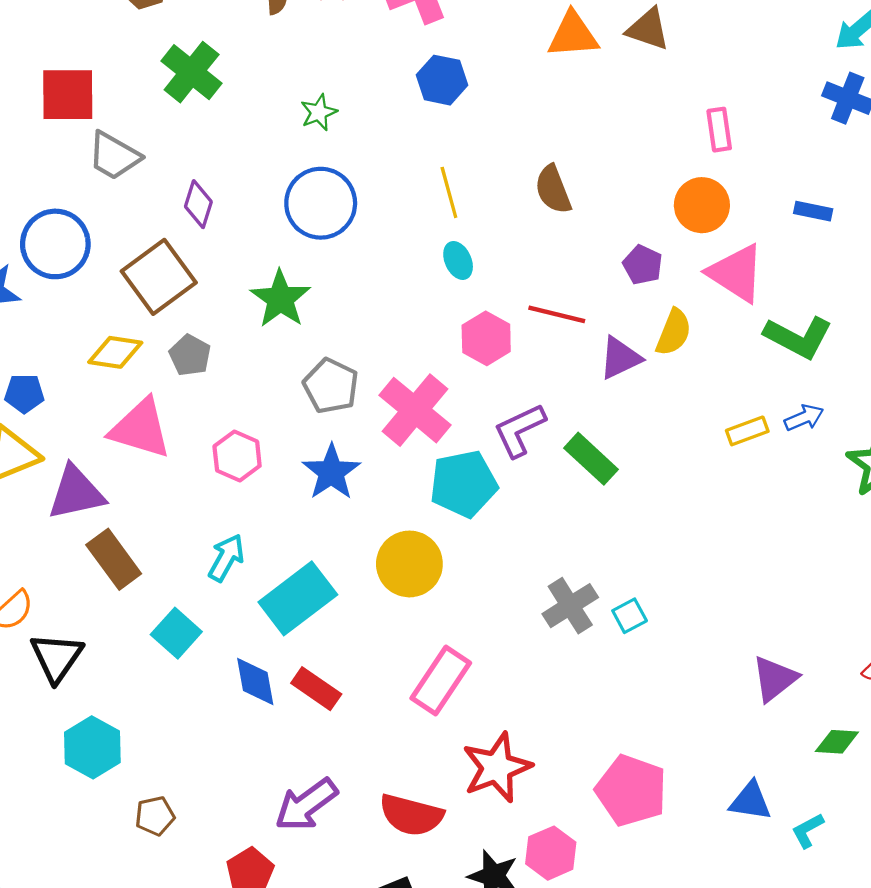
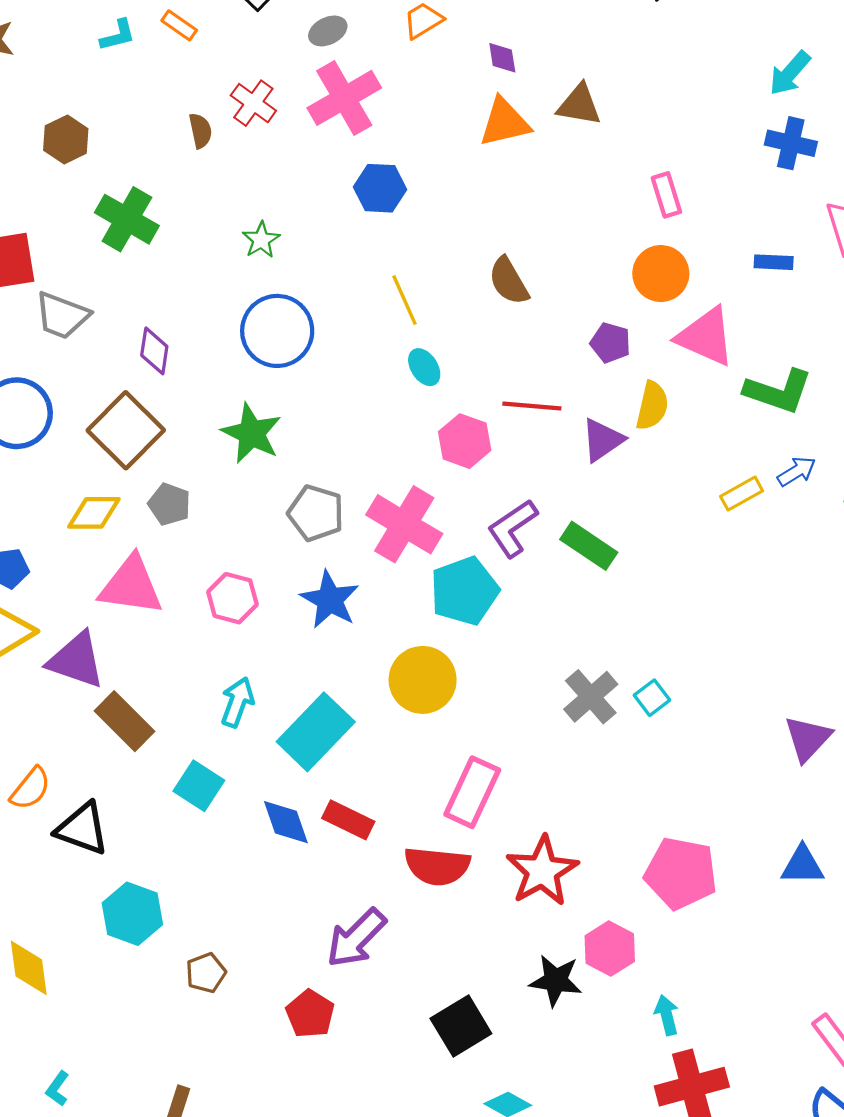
purple triangle: (76, 493) -> (76, 660), turned 40
black triangle: (57, 657) -> (82, 829), turned -36
red semicircle: (411, 815) -> (437, 866), moved

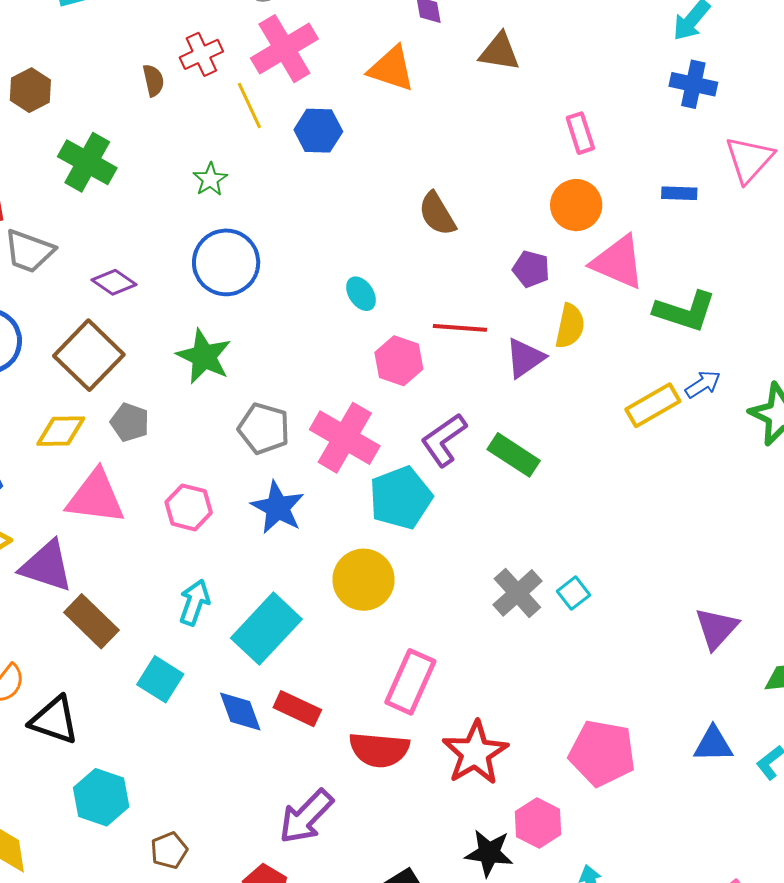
red cross: (253, 103) -> (201, 54), turned 30
orange triangle: (505, 122) -> (391, 69), moved, turned 32
yellow line: (405, 300) -> (249, 105), moved
purple diamond: (154, 351) -> (114, 282), turned -63
yellow rectangle: (742, 494) -> (653, 405), size x1.4

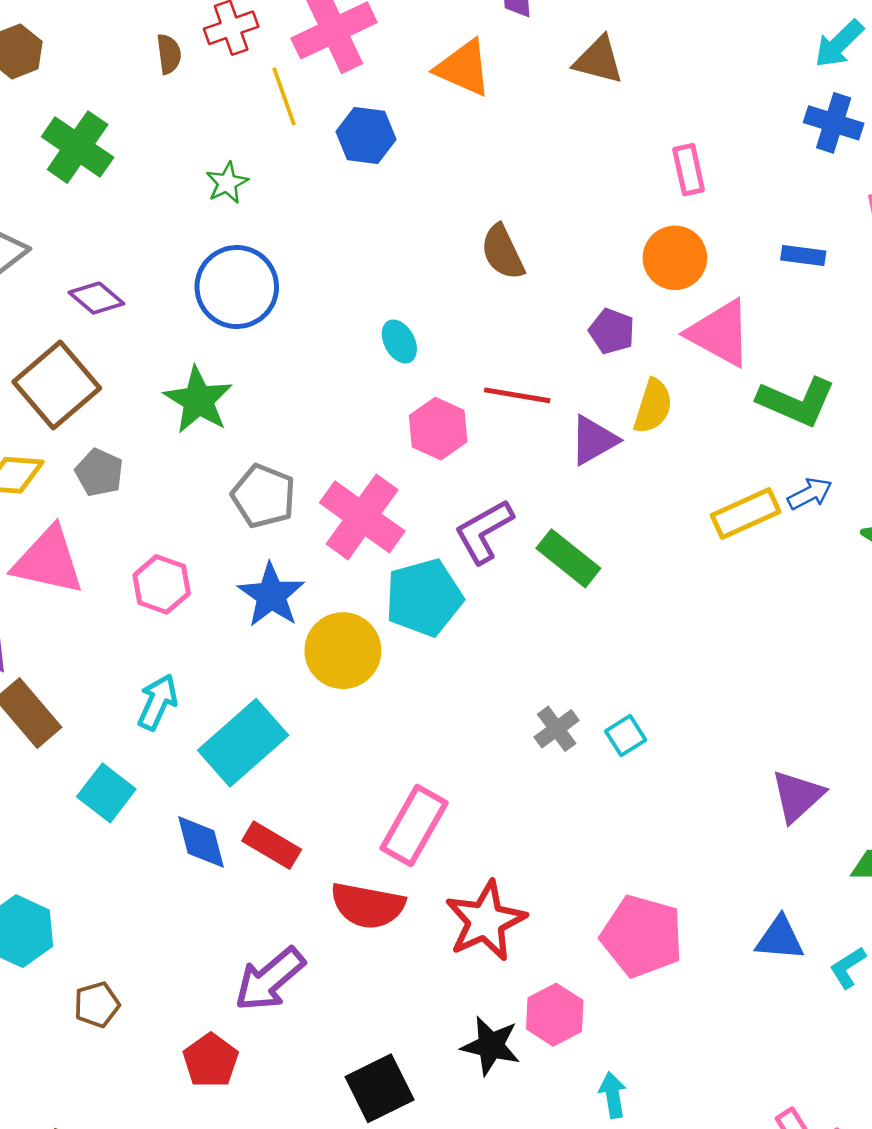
yellow circle: (363, 580) -> (343, 651), moved
gray cross: (517, 593) -> (557, 729), size x0.7

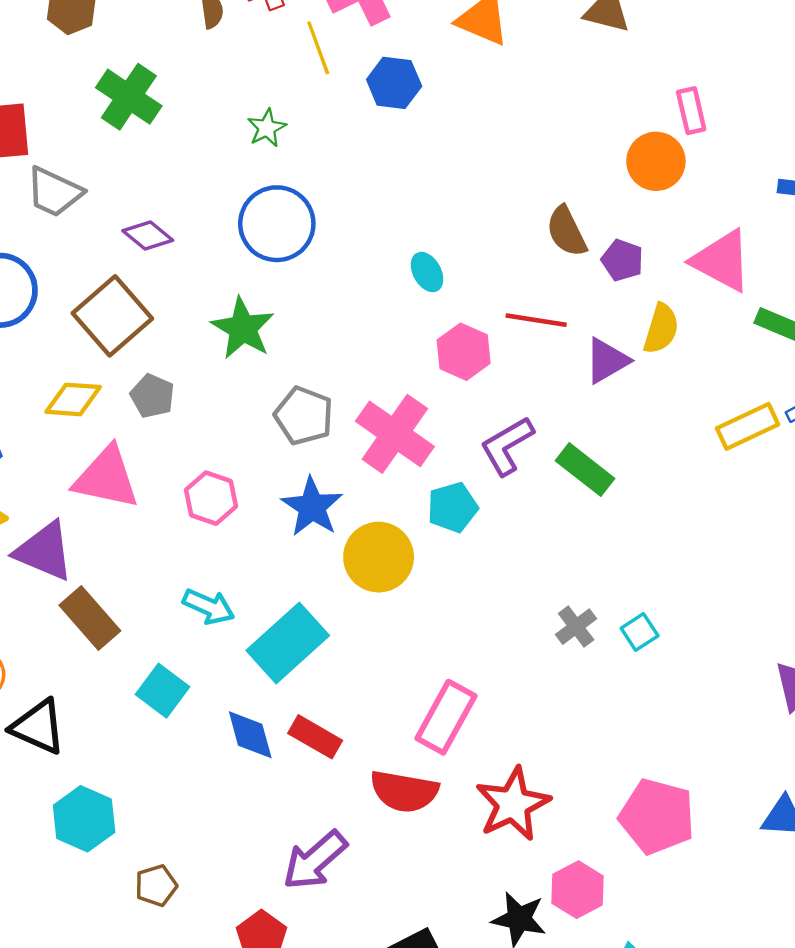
brown semicircle: (503, 252) -> (567, 231), moved
orange circle: (675, 258) -> (656, 161), moved
cyan pentagon: (424, 598) -> (453, 507), size x0.7
cyan arrow: (157, 702) -> (209, 607), turned 90

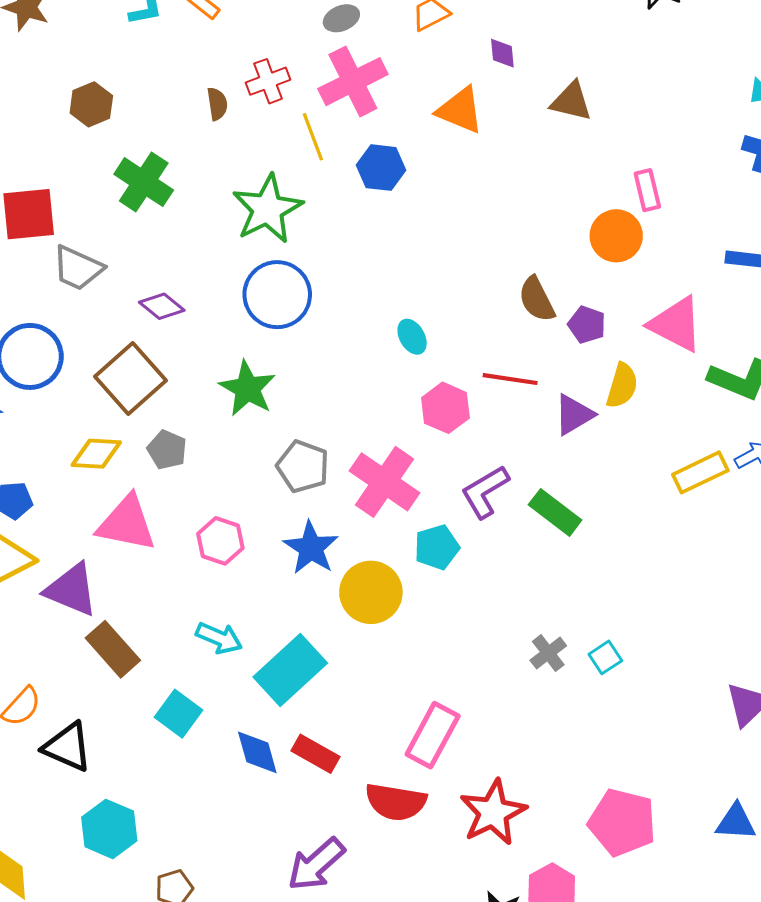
green star: (267, 128) -> (267, 209), size x2.0

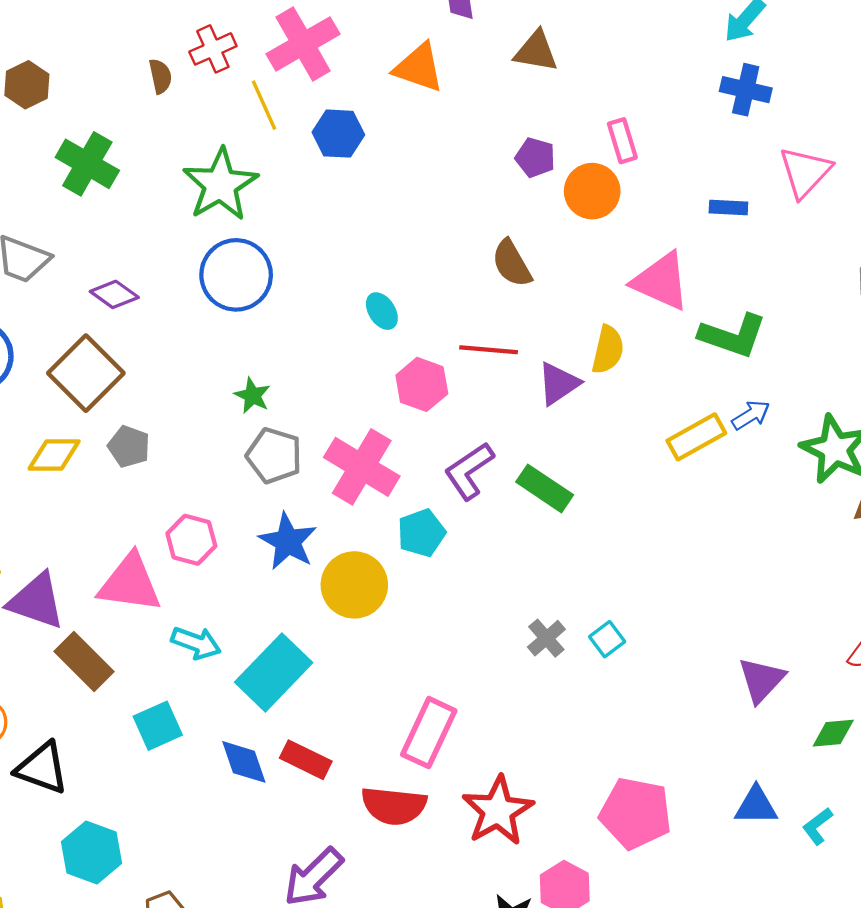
purple pentagon: (587, 325) -> (535, 158), moved
green star: (247, 388) -> (252, 396), moved, size x0.6
pink triangle: (127, 523) -> (130, 583), moved
cyan square: (178, 714) -> (158, 726), turned 33

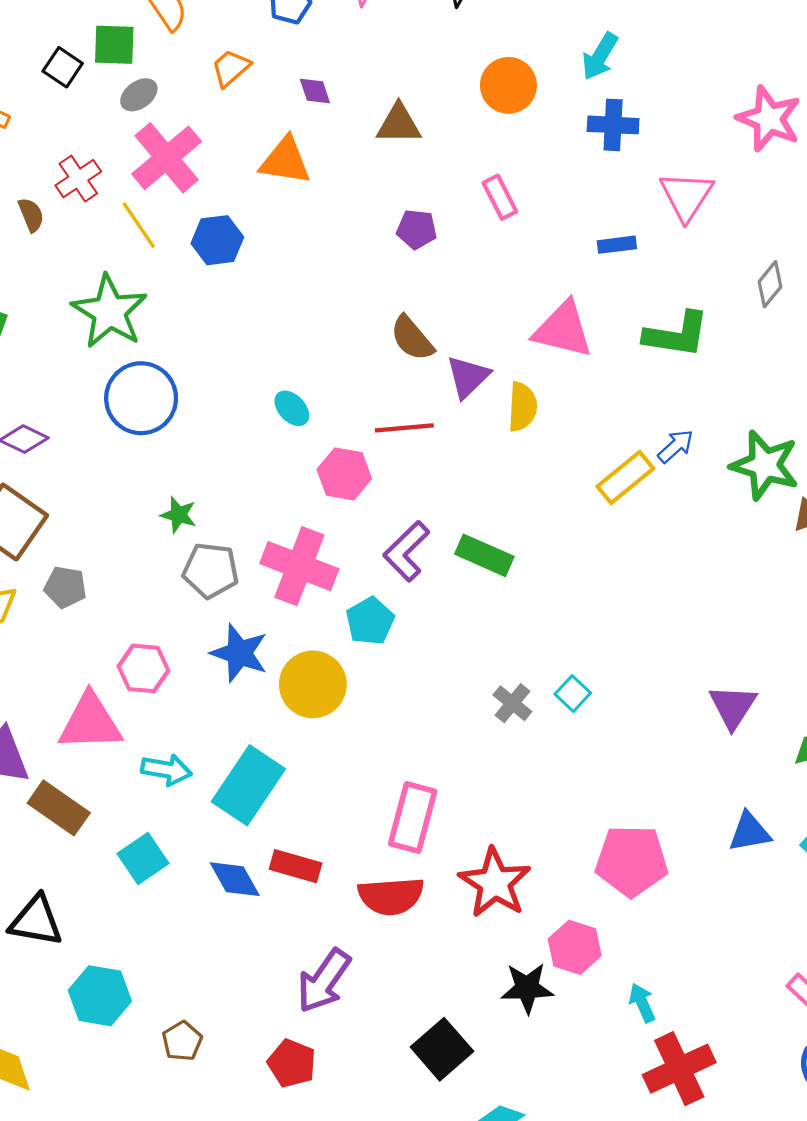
orange circle: (592, 191) -> (508, 85), moved
green L-shape: (733, 336) -> (677, 335), moved
purple triangle: (558, 384) -> (468, 377), moved

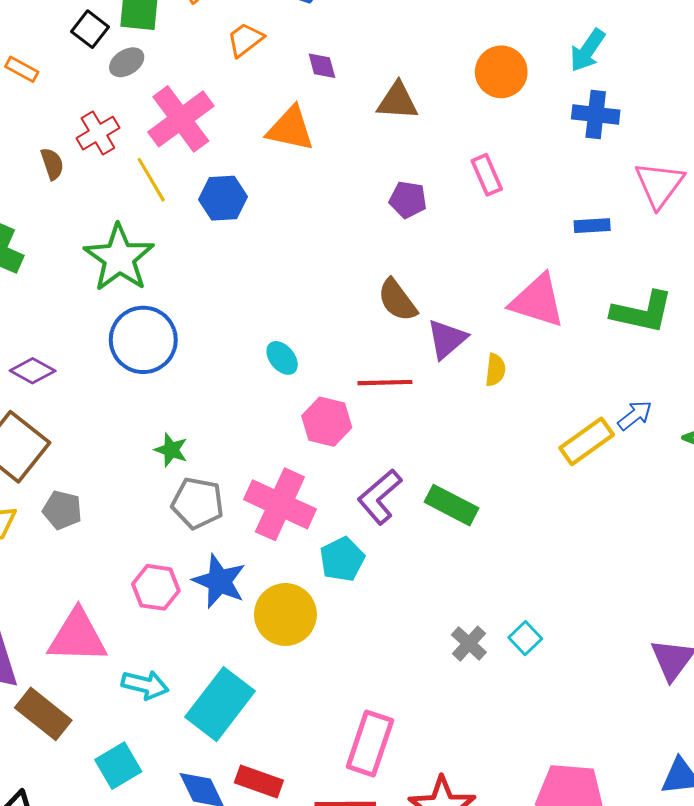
gray ellipse: (139, 95) -> (127, 62), moved
yellow semicircle: (522, 407) -> (495, 370), size x0.7
pink hexagon: (143, 668) -> (156, 587), moved

